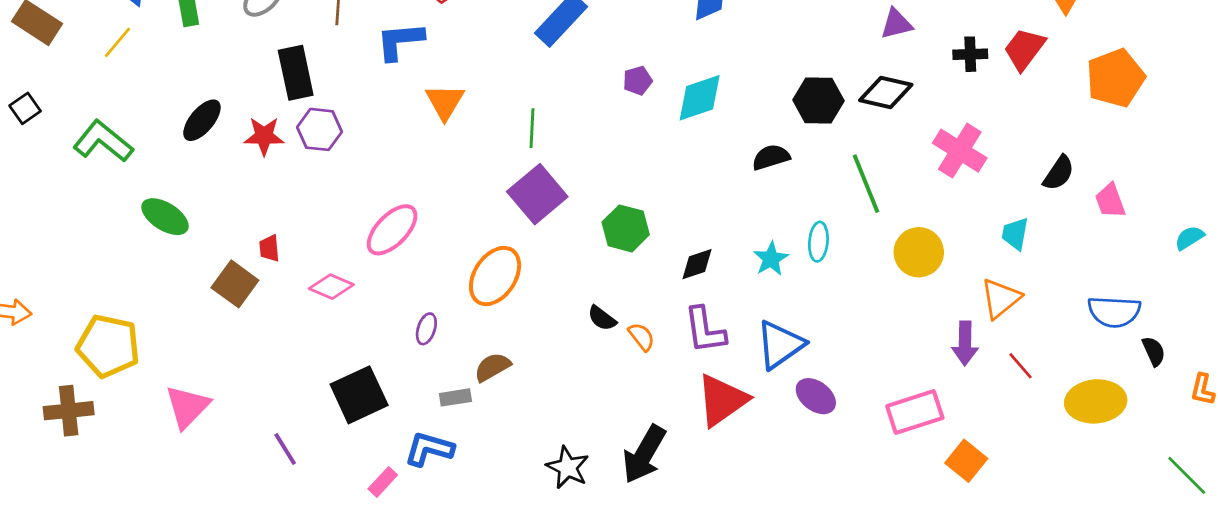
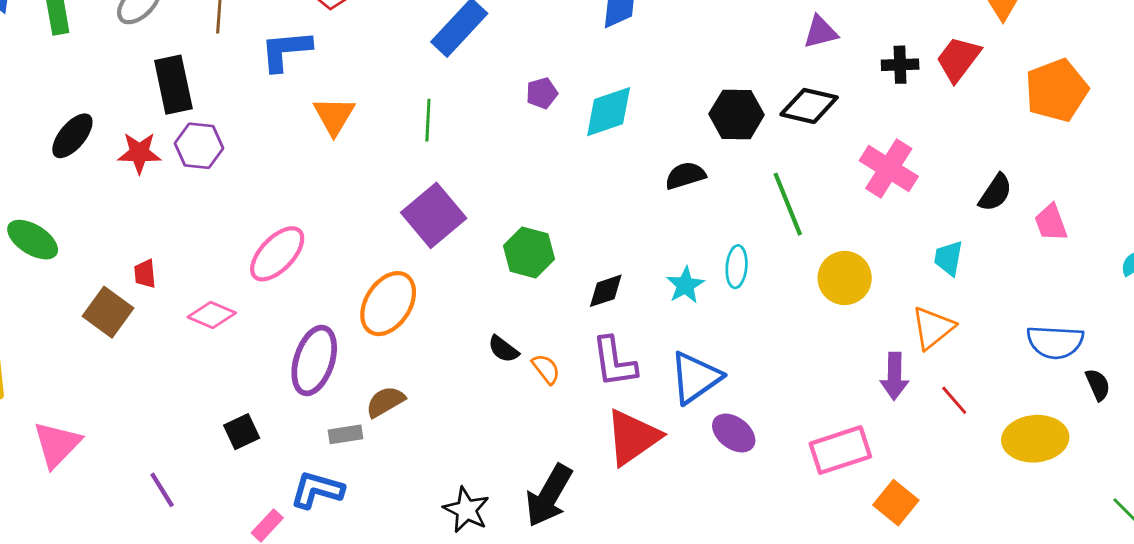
green line: (532, 128) -> (428, 120), moved
purple ellipse: (426, 329) -> (314, 360), size x2.0
black square: (359, 395) -> (242, 432), size x0.6

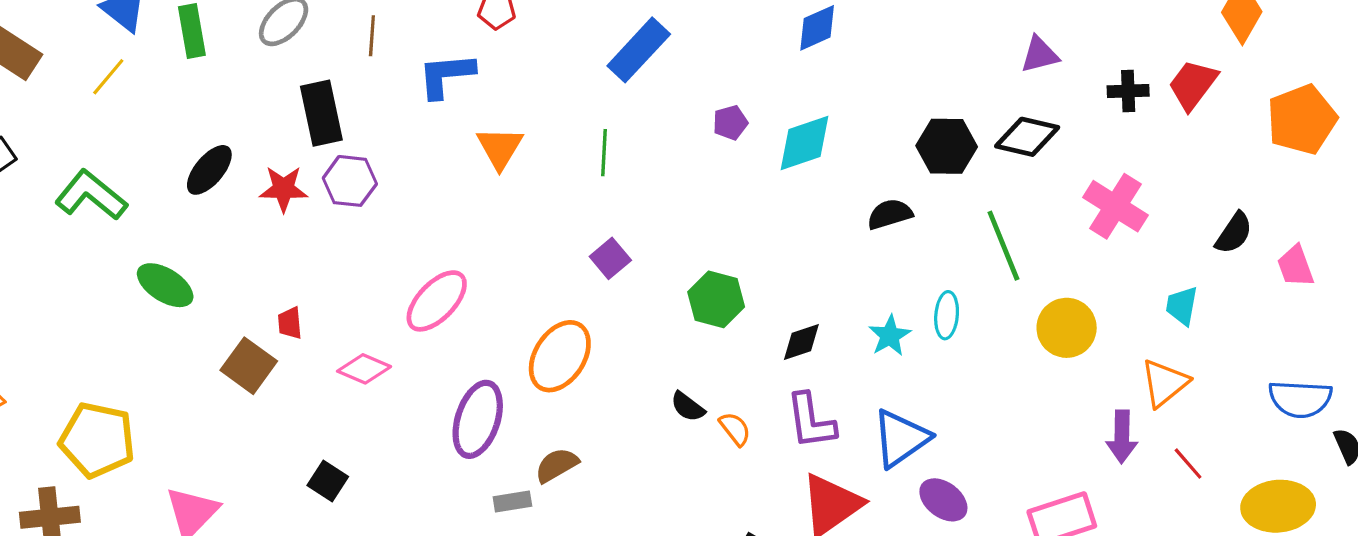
purple square: (434, 215) -> (610, 258), size x0.6
black square: (242, 432) -> (328, 481), moved, turned -32

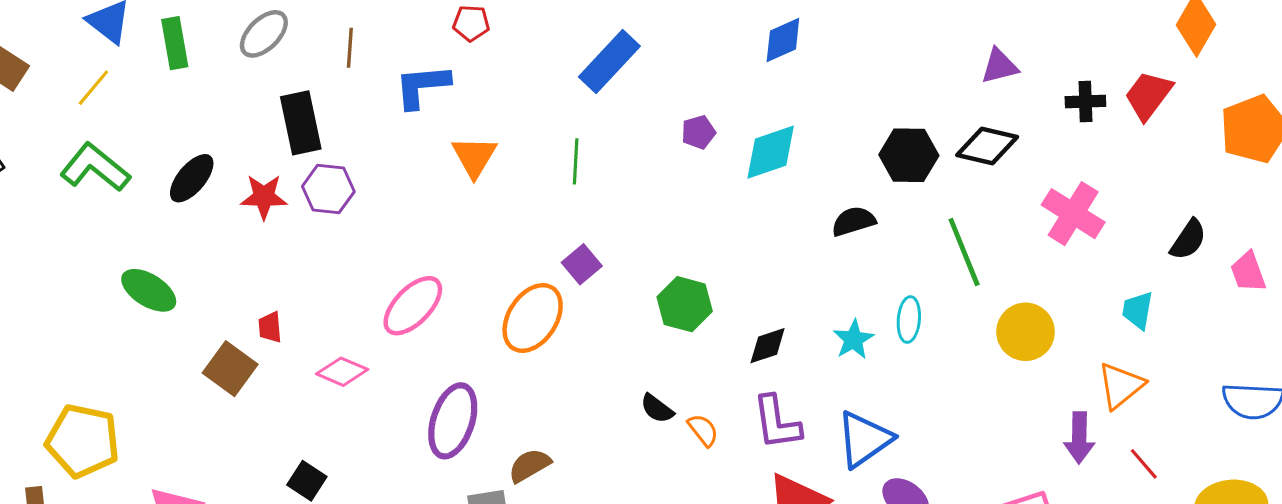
green L-shape: (91, 195) -> (95, 167), moved
orange ellipse: (560, 356) -> (533, 318), moved

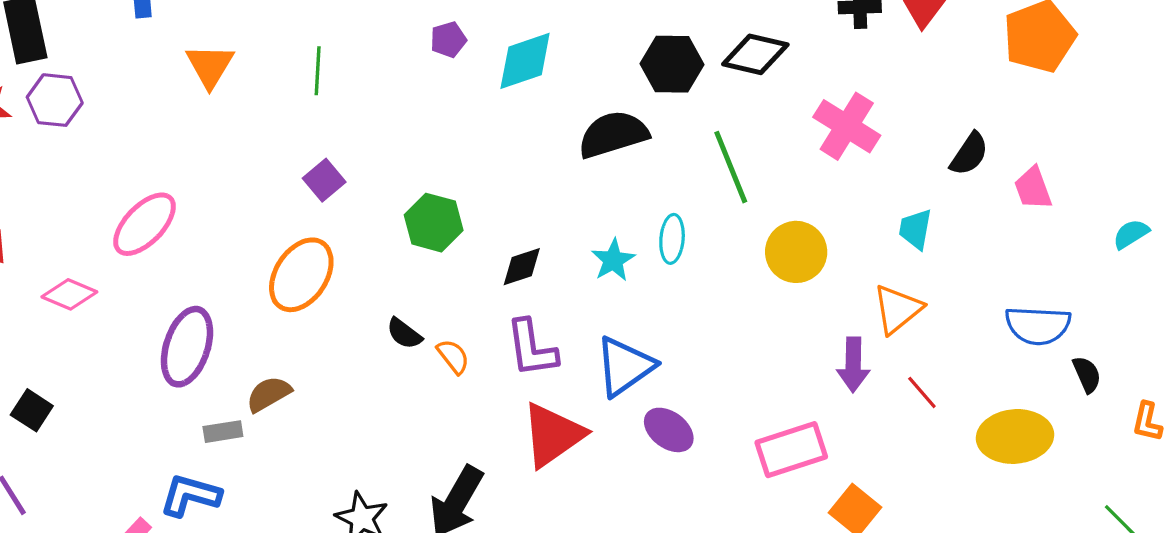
black semicircle: (854, 221) -> (613, 134), size x1.5
orange ellipse: (533, 318) -> (301, 275), moved

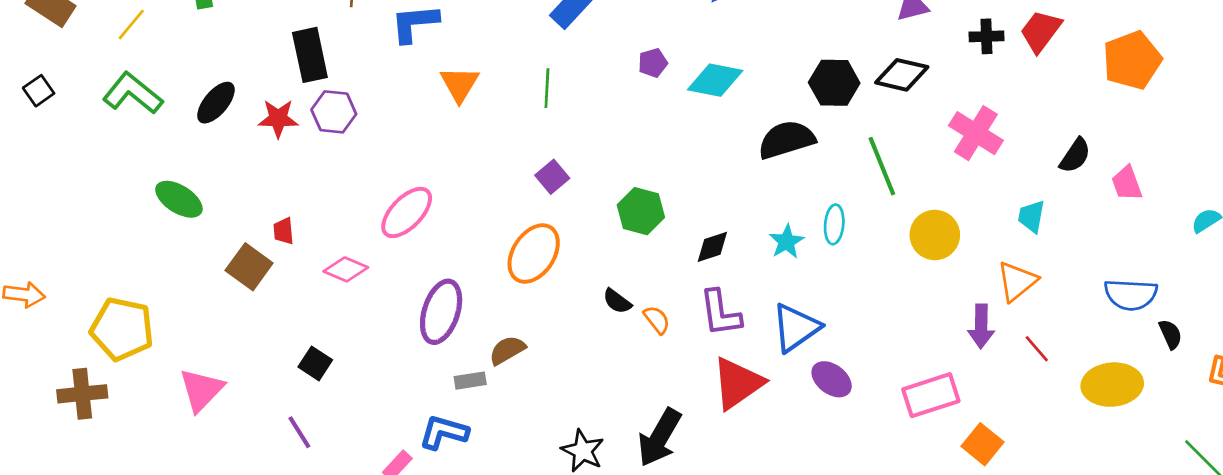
cyan diamond: (525, 61) -> (715, 80), turned 30

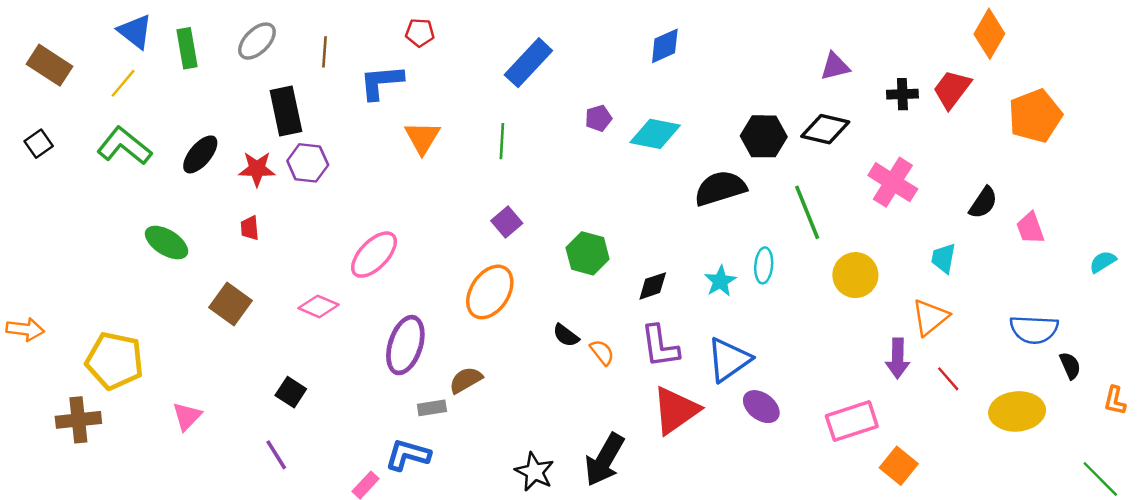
red trapezoid: (284, 231) -> (250, 228), moved
pink triangle: (201, 390) -> (187, 416), size x0.7

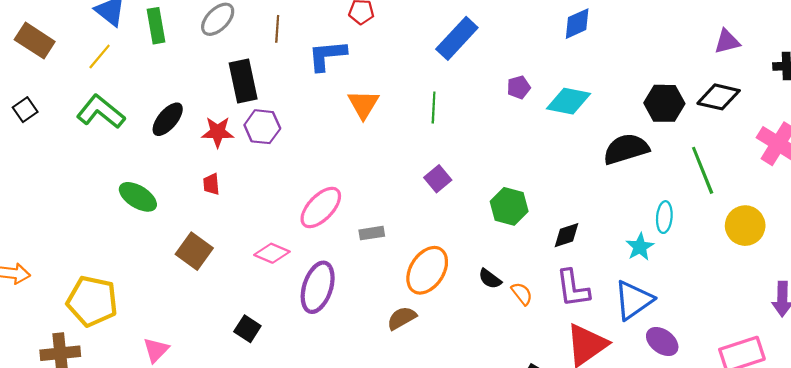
cyan star: (720, 281) -> (640, 247), moved
orange ellipse: (490, 292) -> (427, 270), moved
purple ellipse: (405, 345) -> (318, 287), moved
gray rectangle: (432, 408) -> (372, 233), moved

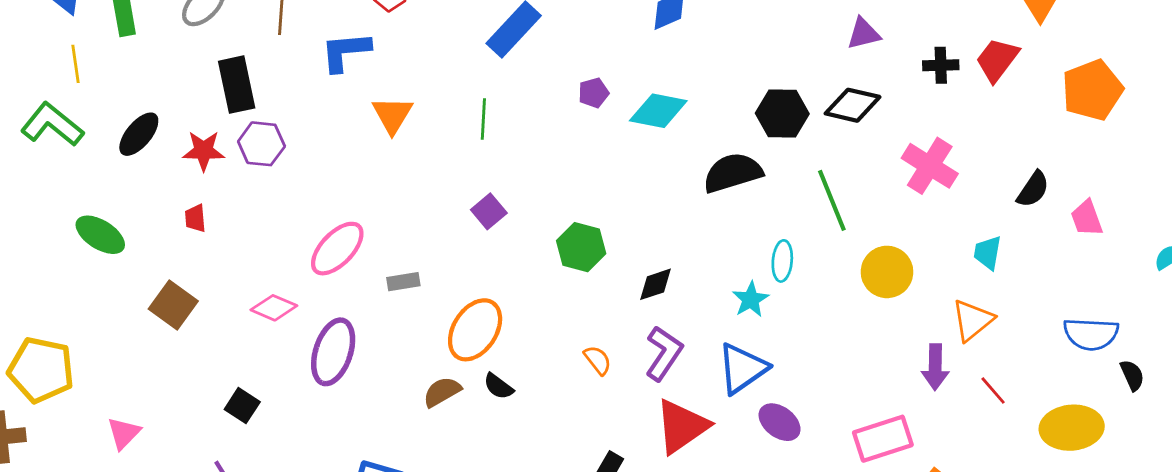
yellow line: (100, 56) -> (75, 64), moved, turned -48
black semicircle: (490, 279) -> (498, 386), moved
purple L-shape: (573, 288) -> (664, 353), turned -138

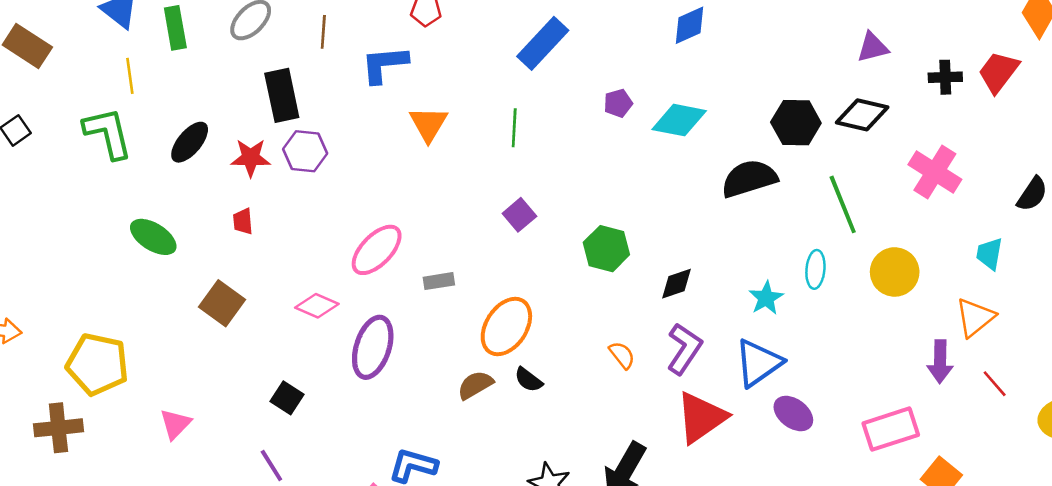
green L-shape: (52, 125) -> (108, 133), turned 38
cyan ellipse: (782, 261) -> (815, 269), moved

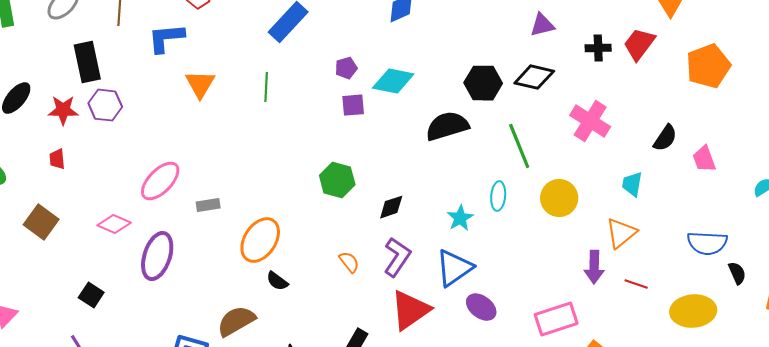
purple square: (519, 215) -> (353, 105), moved, turned 35
red line: (995, 384) -> (636, 284), turned -30
brown semicircle: (475, 385) -> (236, 321), moved, size x1.4

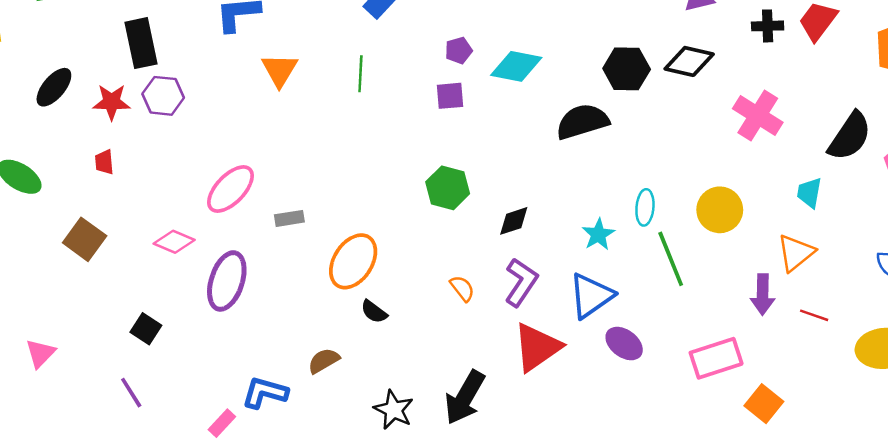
purple square: (353, 105) -> (450, 96), moved
black semicircle: (665, 138) -> (850, 136), size x1.5
green line: (519, 146) -> (671, 259), moved
brown semicircle: (236, 321) -> (324, 361), size x0.7

